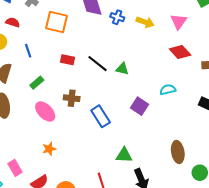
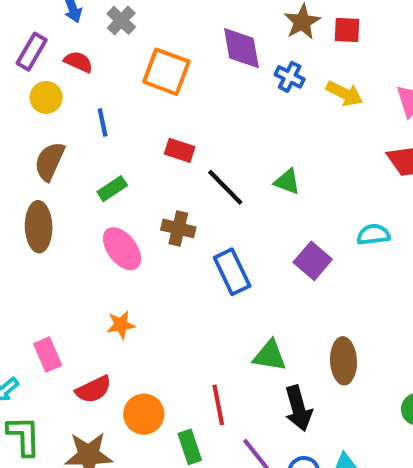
black line: (97, 64) -> (225, 187), moved
brown ellipse: (178, 152) -> (343, 361), moved

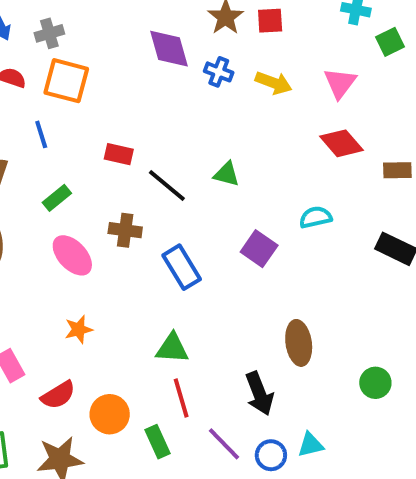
gray cross: (121, 20) -> (49, 33), turned 36
orange square: (166, 72) -> (66, 81), moved
green triangle: (270, 356) -> (172, 348), moved

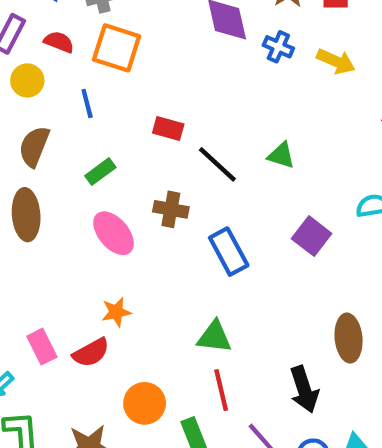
red semicircle: (58, 395) -> (91, 353), moved

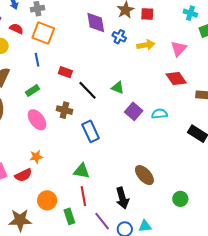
yellow arrow: (336, 61) -> (146, 45), turned -36
blue line: (87, 103) -> (37, 60), moved
purple square: (312, 236) -> (134, 111), moved
brown ellipse: (349, 338) -> (144, 175), turned -40

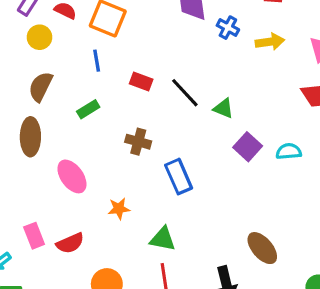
black line: (88, 90) -> (185, 93), moved
pink ellipse: (37, 120) -> (72, 176), moved
orange star: (36, 157) -> (119, 209), moved

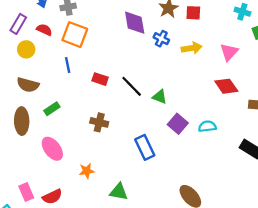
brown semicircle: (41, 87) -> (28, 85), turned -100
green rectangle: (88, 109) -> (52, 109), moved
blue rectangle: (179, 177) -> (145, 147), moved

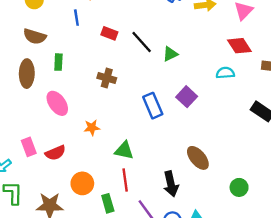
green triangle: (160, 97) -> (170, 54), turned -49
green rectangle: (52, 109) -> (58, 62), turned -56
purple square: (178, 124) -> (187, 97), moved
cyan semicircle: (207, 126) -> (225, 73), moved

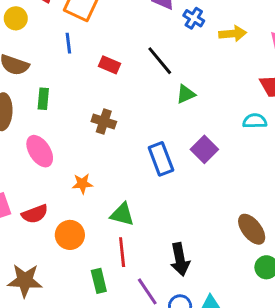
black line: (142, 42) -> (160, 61), moved
brown ellipse: (198, 158) -> (252, 229), moved
orange circle: (82, 183) -> (70, 235), moved

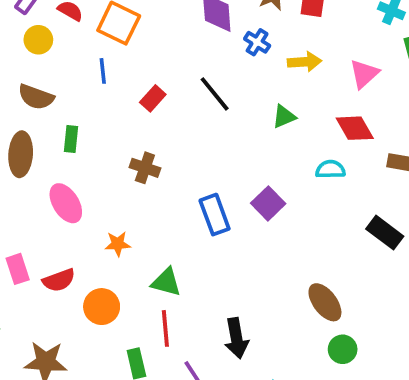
red rectangle: (109, 65) -> (153, 98), turned -72
green triangle: (186, 94) -> (284, 117), moved

